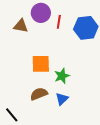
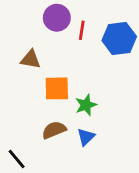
brown triangle: (21, 26) -> (30, 59), moved

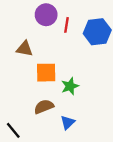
blue triangle: (86, 137) -> (68, 122), moved

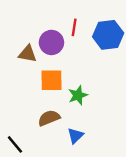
purple circle: (46, 15) -> (51, 42), moved

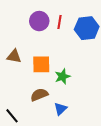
purple circle: (51, 42) -> (39, 21), moved
brown triangle: (28, 54) -> (14, 56), moved

